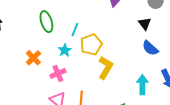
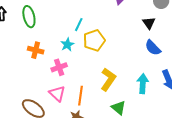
green ellipse: (46, 22) -> (29, 17), moved
orange cross: (33, 58) -> (36, 50), turned -35
yellow L-shape: (106, 68) -> (108, 79), moved

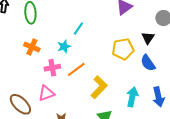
yellow pentagon: (94, 40) -> (123, 49), moved
pink triangle: (57, 94) -> (46, 93), turned 48
orange line: (80, 96) -> (76, 69), moved, turned 36

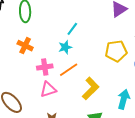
cyan star: (64, 46) -> (65, 47), moved
pink triangle: (46, 93) -> (48, 90), moved

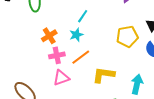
orange cross: (25, 46) -> (49, 36), moved, turned 35
yellow L-shape: (91, 88) -> (104, 75), turned -125

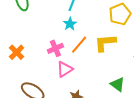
orange cross: (49, 36) -> (17, 52), moved
yellow L-shape: (104, 75) -> (105, 43), moved

